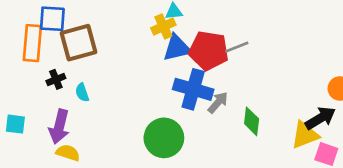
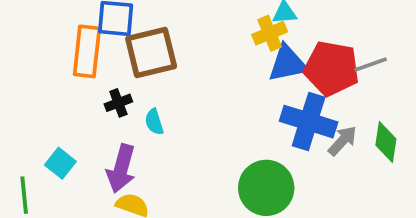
green diamond: (252, 121) -> (386, 142), moved
cyan square: (15, 124) -> (60, 163), turned 30

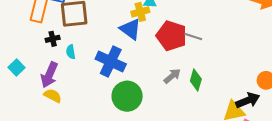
blue triangle: (288, 63) -> (130, 29), moved, turned 40
gray line: (371, 64) -> (193, 36), turned 30
blue cross: (309, 122) -> (111, 61), moved

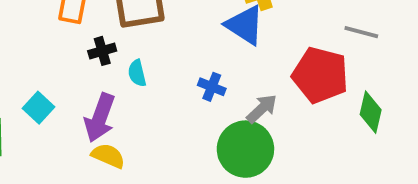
red pentagon: (172, 36) -> (320, 75), moved
blue cross: (111, 61) -> (212, 87), size x0.5
gray arrow: (172, 76) -> (262, 109), moved

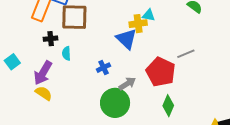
gray line: (361, 32) -> (186, 54), turned -48
blue cross: (212, 87) -> (104, 68), turned 32
green diamond: (371, 112) -> (168, 106), moved

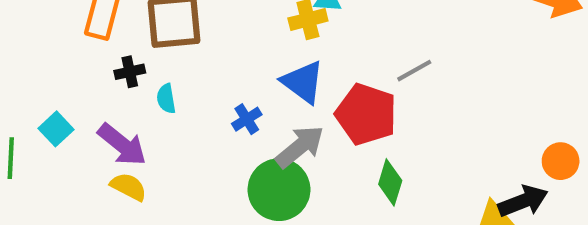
blue triangle: (127, 39) -> (303, 82), moved
purple arrow: (43, 73) -> (122, 145), turned -75
gray arrow: (127, 84) -> (300, 147), size x1.4

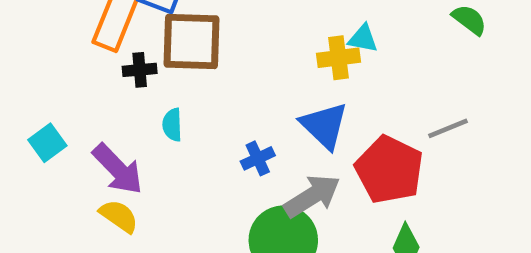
black cross: (130, 72) -> (140, 70), moved

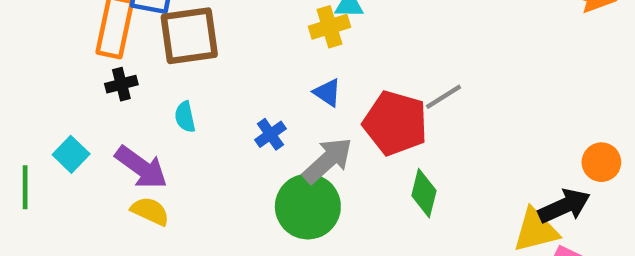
black cross: (140, 70) -> (121, 84), moved
blue triangle: (324, 126) -> (327, 93), size x0.6
gray line: (448, 128) -> (444, 97), moved

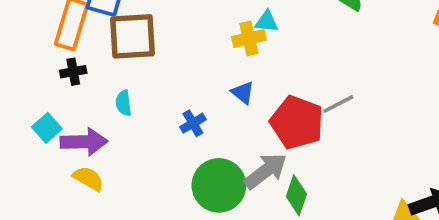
cyan square: (71, 154) -> (47, 128), moved
gray arrow: (328, 160) -> (266, 171), moved
purple arrow: (141, 167) -> (84, 142), turned -42
green diamond: (424, 193) -> (296, 195), moved

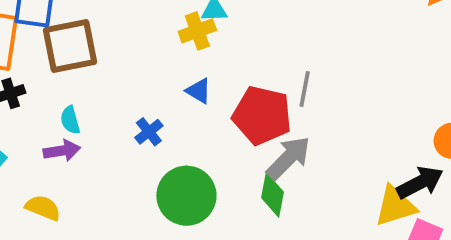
gray line: (338, 104) -> (305, 89), turned -44
purple arrow: (84, 142) -> (62, 151), moved, size x0.7
gray arrow: (266, 171) -> (288, 158), moved

